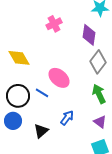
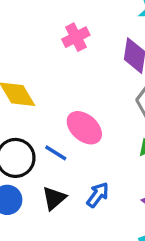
black triangle: (41, 131) -> (54, 198), moved

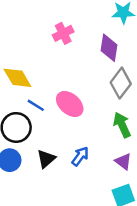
blue line: (56, 153) -> (36, 105), moved

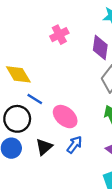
pink ellipse: (70, 104) -> (65, 117), moved

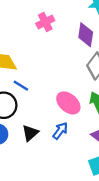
pink ellipse: (65, 117) -> (68, 103), moved

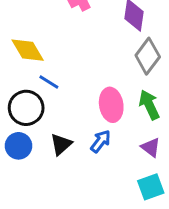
pink ellipse: (68, 103) -> (111, 105), turned 40

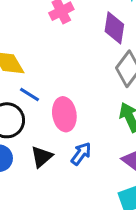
pink ellipse: (111, 105) -> (64, 114), moved

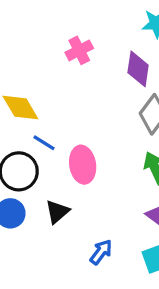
blue arrow: (81, 154) -> (101, 252), moved

